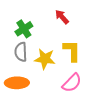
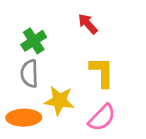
yellow star: (45, 59) -> (59, 101), moved

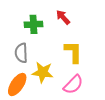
green cross: (34, 41) -> (33, 24), moved, turned 30
orange ellipse: (24, 118) -> (17, 84), turned -55

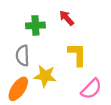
pink semicircle: (73, 84) -> (91, 89), moved

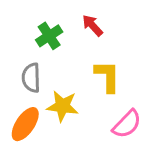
green cross: (35, 25) -> (49, 36), turned -30

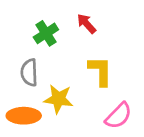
orange ellipse: (25, 124) -> (24, 116), turned 56

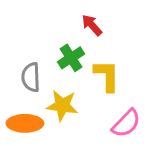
green cross: (46, 33) -> (71, 58), moved

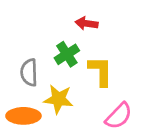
red arrow: (92, 25) -> (86, 23), turned -40

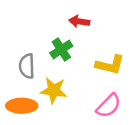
yellow L-shape: (101, 71) -> (110, 65), moved, turned 104

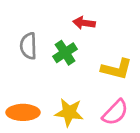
gray semicircle: (27, 66) -> (28, 46), moved
yellow star: (54, 90) -> (69, 112), moved

